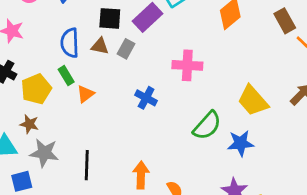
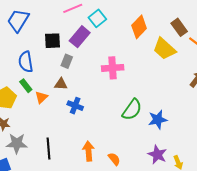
brown triangle: (100, 46) -> (61, 84), moved
blue cross: (146, 98) -> (75, 106), moved
yellow trapezoid: (253, 101) -> (164, 49), moved

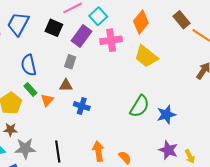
black square: (52, 41) -> (54, 28), moved, turned 30
yellow trapezoid: (164, 49) -> (146, 56), moved
pink cross: (113, 68) -> (111, 40), moved

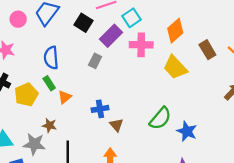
brown rectangle: (181, 20) -> (207, 50), moved
brown triangle: (66, 85) -> (116, 125), moved, turned 40
blue cross: (82, 106) -> (100, 109), turned -35
blue star: (166, 115) -> (187, 131), turned 30
brown star: (10, 130) -> (49, 125), moved

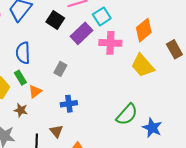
gray rectangle: (95, 61) -> (60, 69), moved
brown star: (49, 125) -> (21, 110), moved
brown triangle: (116, 125) -> (56, 131), moved

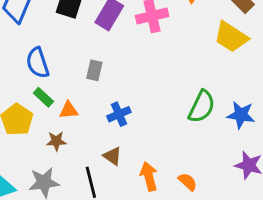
yellow trapezoid: (143, 66) -> (231, 37), moved
orange triangle: (35, 91) -> (69, 110), turned 48

